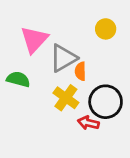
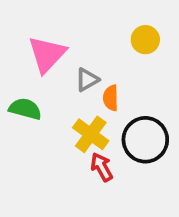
gray triangle: (63, 58) -> (87, 80), size x0.6
red arrow: (88, 123) -> (102, 167), moved, turned 48

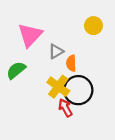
green semicircle: (25, 109) -> (16, 70), turned -54
black circle: (145, 140) -> (78, 90), moved

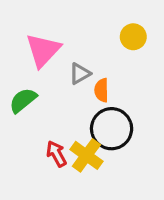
yellow cross: (58, 87) -> (86, 155), moved
red arrow: (65, 108) -> (56, 154), moved

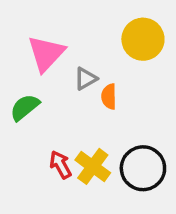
yellow circle: (133, 37) -> (143, 39), size x1.5
black circle: (112, 129) -> (143, 168), moved

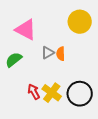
pink triangle: (46, 54) -> (26, 30), turned -45
gray triangle: (86, 79) -> (48, 53), moved

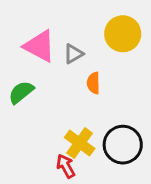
gray triangle: (48, 53) -> (73, 54), moved
red arrow: (34, 92) -> (66, 166), moved

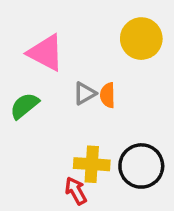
gray triangle: (73, 54) -> (85, 93), moved
yellow cross: (80, 143) -> (92, 164), turned -32

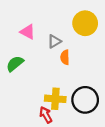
pink triangle: (46, 53) -> (28, 32), size x0.7
gray triangle: (85, 93) -> (54, 41), moved

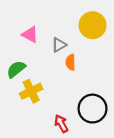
yellow cross: (55, 99) -> (31, 91), moved, turned -30
red arrow: (46, 115) -> (61, 124), moved

